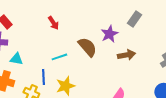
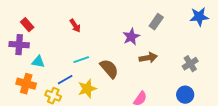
brown semicircle: (87, 47) -> (109, 69), moved
blue line: (43, 77) -> (65, 80), turned 63

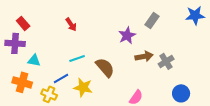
gray cross: (190, 64) -> (166, 61), moved
yellow star: (87, 89) -> (83, 87), turned 30

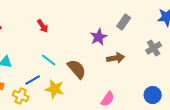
cyan line: (77, 58) -> (49, 60), turned 56
gray cross: (166, 61) -> (154, 48), moved

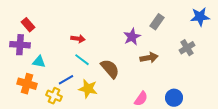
red arrow: (43, 26) -> (78, 39), moved, turned -48
blue circle: (153, 95) -> (174, 98), moved

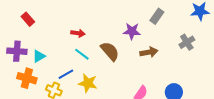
purple star: (132, 37) -> (132, 31), turned 30
purple cross: (20, 45) -> (17, 51), moved
cyan triangle: (39, 62) -> (39, 56), turned -40
brown semicircle: (110, 69) -> (110, 51), moved

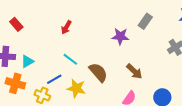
red arrow: (78, 33) -> (66, 27), moved, turned 112
brown semicircle: (110, 51) -> (98, 72), moved
brown arrow: (149, 52) -> (134, 71), moved, turned 54

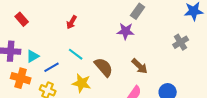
gray rectangle: (145, 21) -> (138, 11), moved
blue line: (54, 79) -> (52, 67), moved

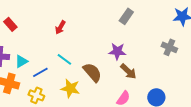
purple star: (126, 31) -> (117, 51), moved
gray cross: (181, 42) -> (169, 47), turned -35

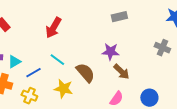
gray rectangle: (126, 16) -> (119, 17), turned 42
red arrow: (60, 27) -> (53, 28), size x1.5

